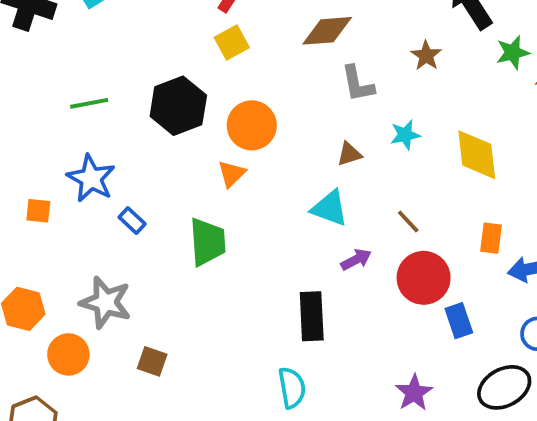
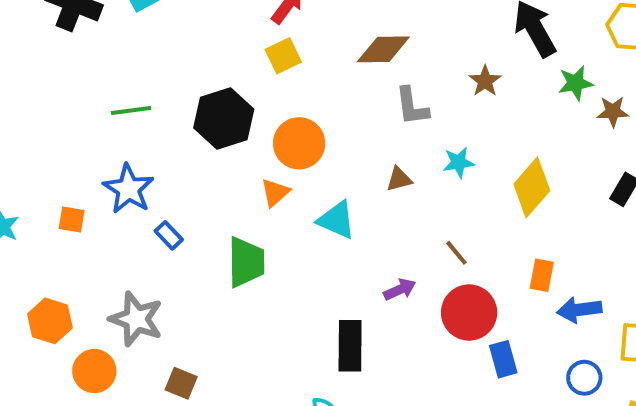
yellow diamond: (477, 155) -> (532, 187), turned 44
cyan triangle: (330, 208) -> (337, 220), moved

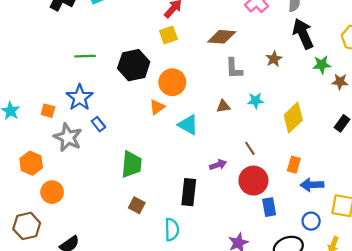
green trapezoid: (246, 262) -> (132, 164), moved
gray star: (136, 319) -> (68, 137), moved
brown square: (181, 383) -> (137, 205), moved

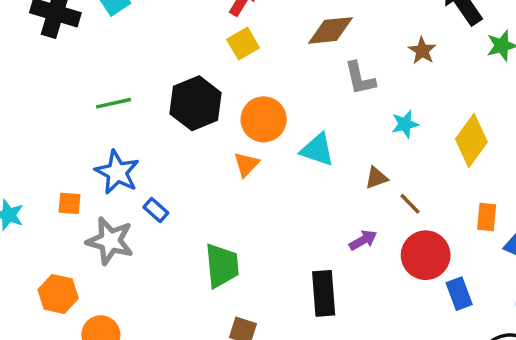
brown triangle: (223, 106) -> (376, 178), moved
cyan triangle: (188, 125) -> (317, 150), moved

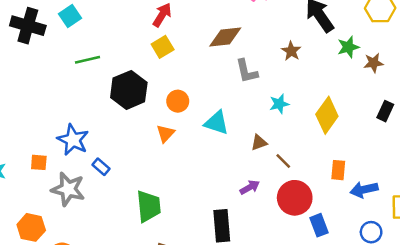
green line: (114, 103) -> (88, 60), moved
orange circle: (264, 119) -> (178, 101), size x0.7

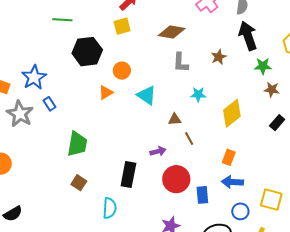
brown star: (374, 63) -> (272, 90), moved
blue arrow: (364, 190) -> (232, 182), moved
red circle: (295, 198) -> (176, 179), moved

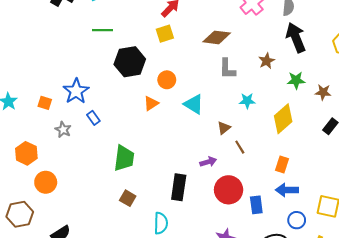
green star: (263, 66) -> (296, 80), moved
gray star: (20, 114) -> (63, 130), size x0.6
brown triangle: (175, 119) -> (224, 128), turned -32

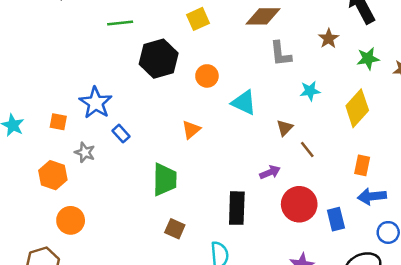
orange triangle: (151, 103) -> (191, 130), moved
orange hexagon: (26, 153) -> (53, 175), moved

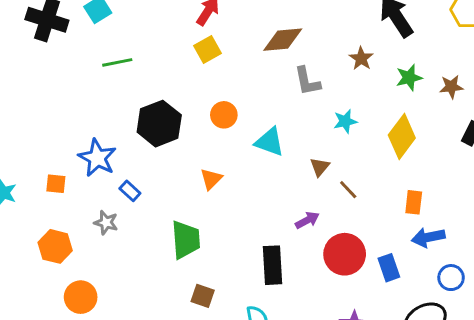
black hexagon: (159, 59) -> (159, 124), moved
gray star: (85, 152) -> (106, 223), moved

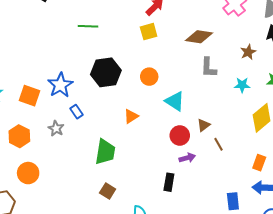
brown star: (361, 58) -> (248, 52), moved
cyan star: (345, 121) -> (242, 85), moved
orange square: (56, 184) -> (29, 96), size x1.5
red circle: (345, 254) -> (180, 135), moved, size x0.7
black rectangle: (273, 265) -> (169, 182), moved, size x0.7

